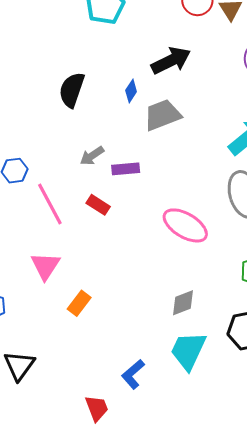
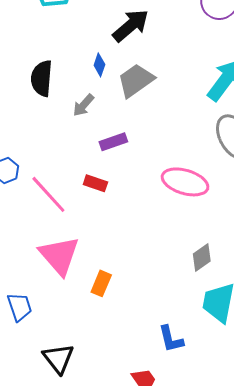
gray arrow: (92, 156) -> (83, 105), moved
pink triangle: (45, 266) -> (59, 256), size x1.4
blue L-shape: (133, 374) -> (171, 339), turned -48

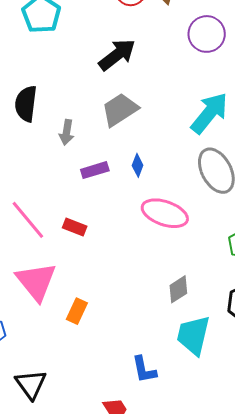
blue diamond: (99, 65) -> (138, 165), moved
gray arrow: (83, 105) -> (67, 132), turned -35
red rectangle: (95, 183) -> (75, 227), moved

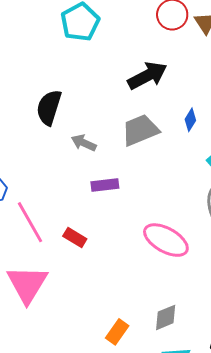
gray arrow: (67, 132) -> (84, 143), turned 95
blue diamond: (138, 165) -> (190, 120), moved
orange rectangle: (77, 311) -> (117, 332), moved

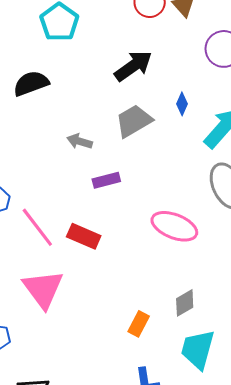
black semicircle: (49, 107) -> (31, 83), moved, turned 60
red rectangle: (75, 237) -> (84, 236), size x1.4

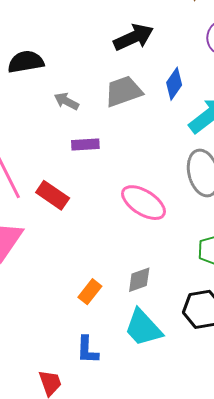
black semicircle: (31, 83) -> (26, 62), moved
blue diamond: (182, 104) -> (174, 84), size x1.4
cyan trapezoid: (198, 349) -> (143, 328), turned -69

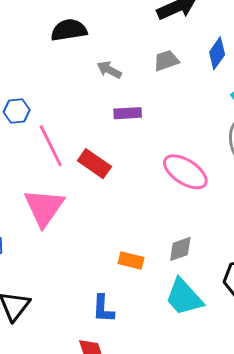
gray trapezoid: (124, 91) -> (166, 61), size x0.7
orange rectangle: (90, 292) -> (131, 260), turned 65
blue L-shape: (87, 350) -> (103, 309), moved

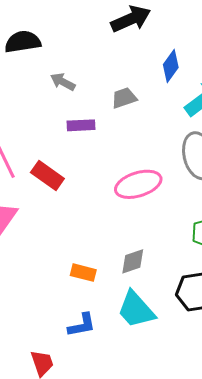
gray trapezoid: (166, 61) -> (124, 98), moved
pink ellipse: (185, 172) -> (138, 184), turned -51
blue L-shape: (103, 309) -> (82, 325), moved, turned -104

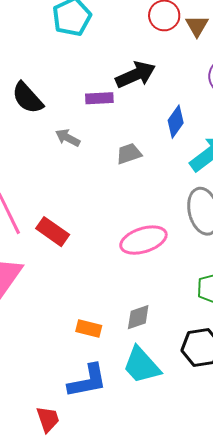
black semicircle: (23, 42) -> (27, 98), turned -123
purple rectangle: (81, 125) -> (99, 98), moved
blue L-shape: (82, 325) -> (87, 381), size x1.4

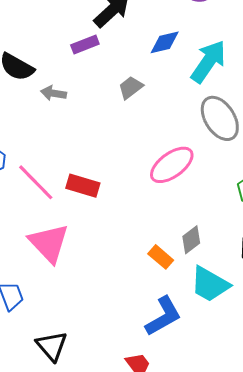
blue diamond: (176, 122) -> (165, 42), turned 60
gray arrow: (68, 138) -> (53, 93), moved
orange rectangle: (89, 328) -> (161, 257), moved, turned 45

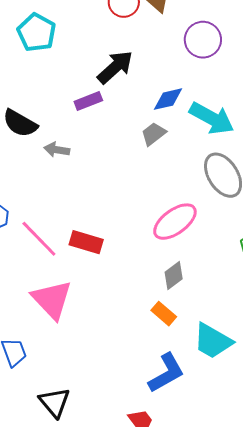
cyan arrow: (208, 62) -> (212, 118), turned 84
gray trapezoid: (131, 88) -> (153, 134), moved
gray diamond: (191, 240) -> (174, 275), moved

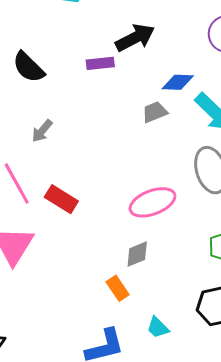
gray arrow: (57, 150) -> (42, 131), moved, turned -75
cyan trapezoid: (213, 341) -> (158, 328), size x0.6

